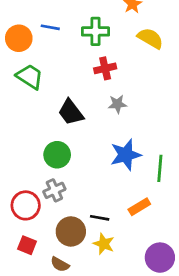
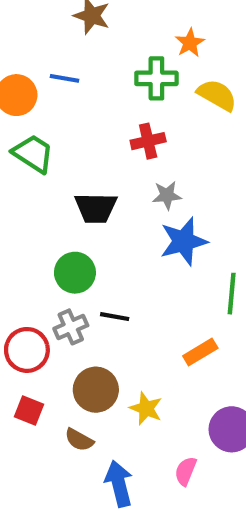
green cross: (96, 31) -> (156, 78), moved
black trapezoid: (71, 112) -> (96, 208), turned -52
blue star: (126, 155) -> (184, 241), moved
black line: (100, 218) -> (115, 317), moved

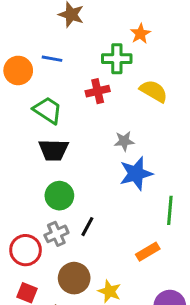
yellow semicircle: (217, 95) -> (154, 91), moved
red cross: (148, 141) -> (98, 91), moved
green trapezoid: (33, 154) -> (48, 110), moved
black trapezoid: (96, 208) -> (54, 150), moved
black line: (115, 317) -> (87, 227), turned -72

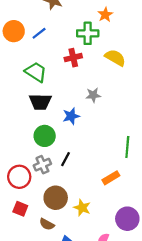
blue line: (52, 59) -> (39, 33), turned -48
orange circle: (18, 70) -> (14, 31), moved
blue star: (136, 174) -> (71, 116), moved, size x0.7

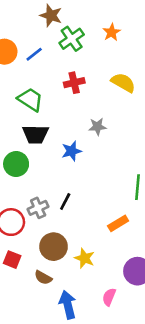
green cross: (88, 33) -> (72, 39), moved, turned -35
green circle: (45, 136) -> (16, 164), moved

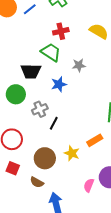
green trapezoid: (30, 99) -> (51, 52), moved
gray cross: (38, 208) -> (40, 109), moved
yellow star: (85, 258) -> (72, 153), moved
pink semicircle: (109, 297) -> (89, 185), moved

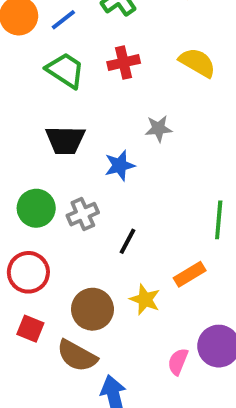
green trapezoid: (51, 52) -> (65, 70), moved
green circle: (16, 94) -> (36, 208), moved
black line: (54, 123) -> (127, 241), moved
brown semicircle: (37, 182) -> (77, 356), size x1.5

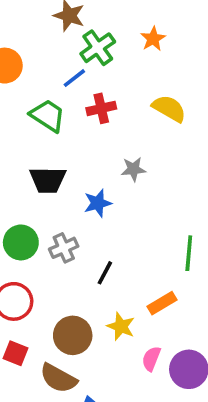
blue line: (63, 20) -> (74, 78), moved
pink semicircle: (178, 362) -> (151, 359), moved

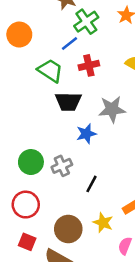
gray star: (133, 169) -> (112, 109), size x1.5
black trapezoid: (48, 180) -> (68, 101), moved

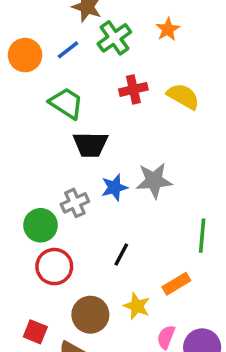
blue line: (70, 44) -> (68, 50), moved
red cross: (89, 65) -> (133, 89), moved
gray star: (112, 109) -> (154, 181), moved
gray cross: (62, 166) -> (75, 203), moved
red circle: (26, 205) -> (54, 267), moved

